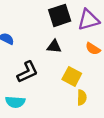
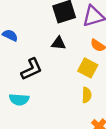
yellow square: (72, 76) -> (88, 68), moved

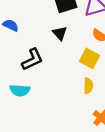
black triangle: (58, 43) -> (60, 33), turned 42

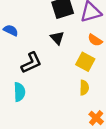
cyan semicircle: (20, 90) -> (19, 92), turned -96

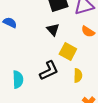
yellow square: (85, 62) -> (68, 52), moved
black L-shape: (31, 63) -> (49, 71), moved

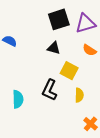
black triangle: (53, 30) -> (54, 48), turned -32
black L-shape: (49, 71) -> (50, 90), turned 140

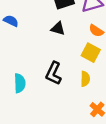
yellow square: (69, 71) -> (91, 53), moved

